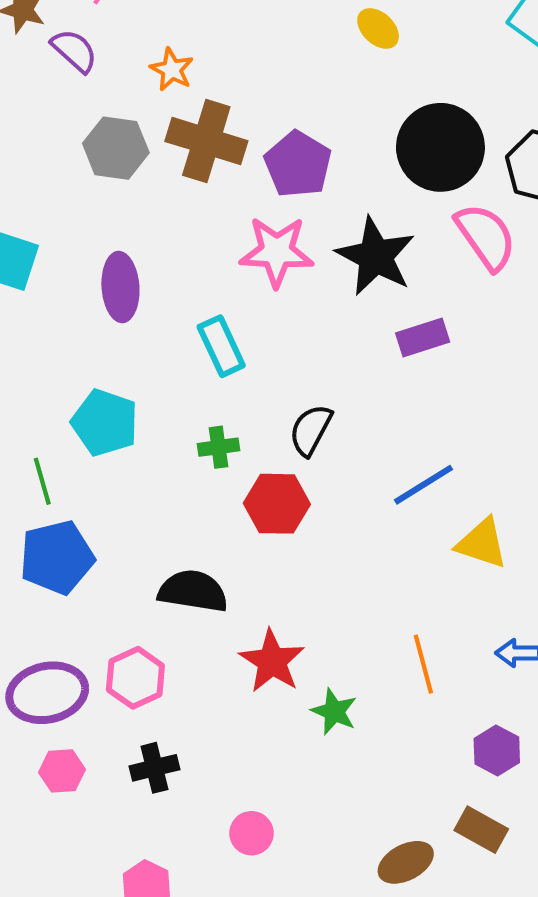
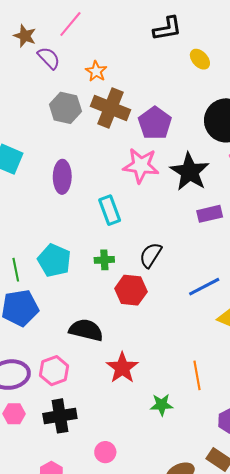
cyan pentagon: (105, 423) -> (54, 261), moved
green star: (334, 711) -> (162, 405), moved, turned -30
black cross: (155, 768) -> (60, 416), size x1.4

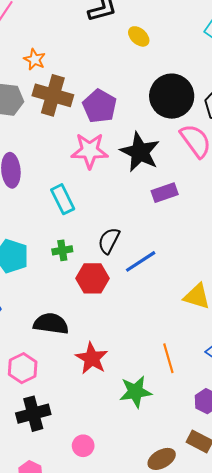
blue line: (204, 287) -> (141, 261), moved
green star: (162, 405) -> (135, 392), size x1.4

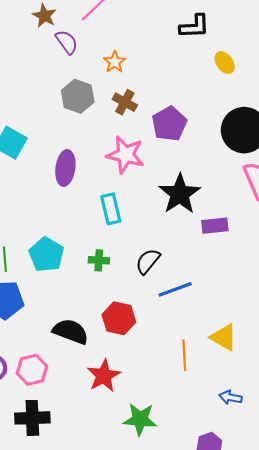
brown cross: (53, 95) -> (125, 102), size x0.6
pink star: (90, 151) -> (125, 155), moved
black star: (140, 152) -> (180, 194), moved
red hexagon: (92, 278) -> (119, 318), moved
orange line: (168, 358) -> (184, 355), moved

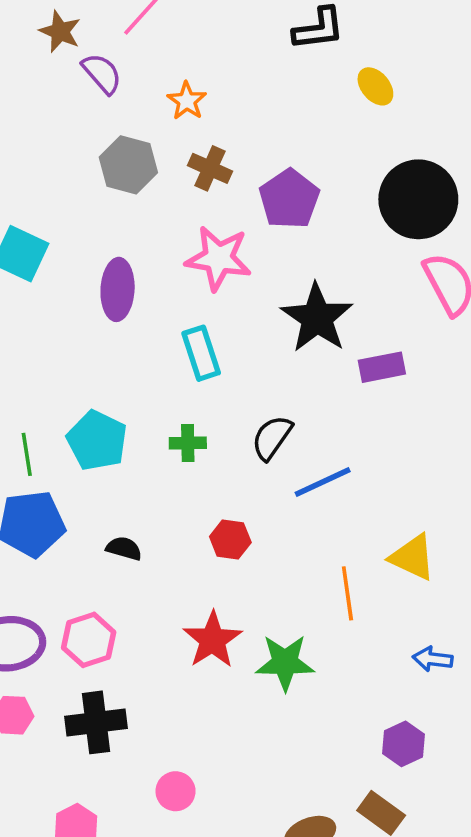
red hexagon: (119, 318) -> (230, 539), size x0.7
black semicircle: (71, 331) -> (124, 548), moved, size x0.6
green star: (140, 419) -> (285, 663), moved

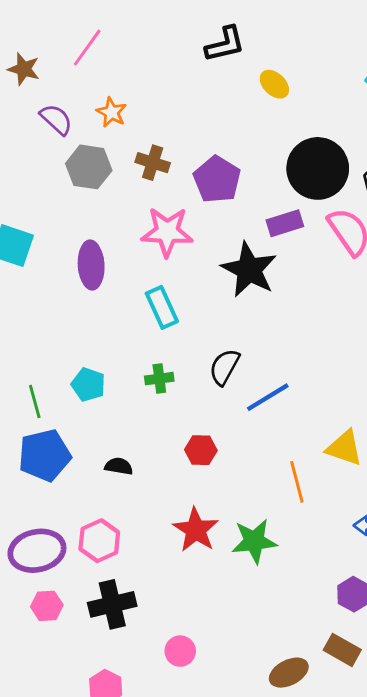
purple semicircle: (102, 73) -> (56, 119), moved
orange star: (187, 101) -> (112, 112), moved
purple rectangle: (382, 367) -> (285, 223), moved
cyan pentagon: (97, 441) -> (88, 385), size x0.7

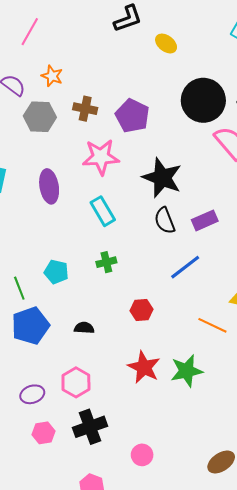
purple rectangle: (285, 223) -> (205, 220), moved
black semicircle: (224, 367) -> (165, 221), moved, turned -44
orange line: (297, 482) -> (212, 325), turned -44
purple ellipse: (37, 551) -> (32, 394), size x0.6

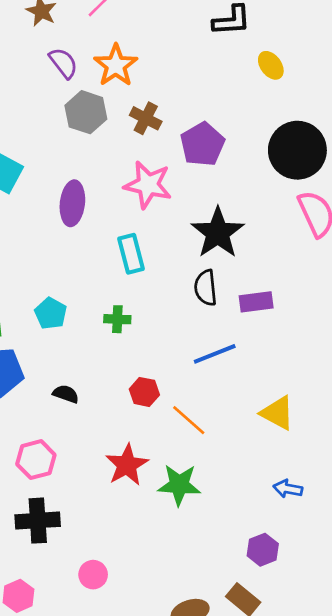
orange star: (52, 76) -> (116, 65), size x1.5
orange line: (212, 325) -> (189, 420), moved

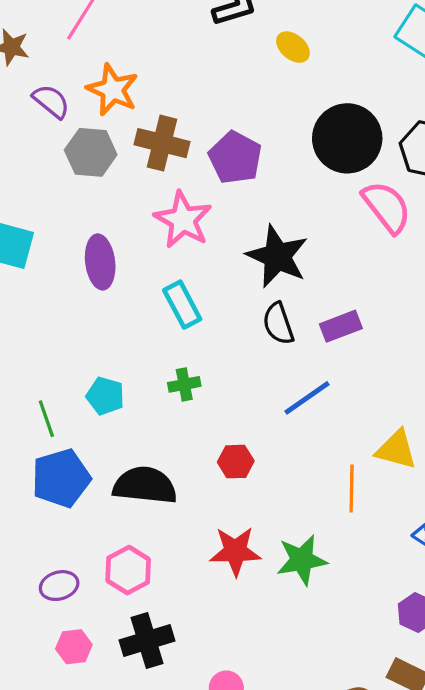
brown cross: (146, 118) -> (162, 143), size x1.4
pink star: (148, 185) -> (183, 220), turned 30
black semicircle: (66, 394) -> (145, 485), size x2.0
orange line: (189, 420) -> (352, 488), moved, turned 63
red star: (127, 465) -> (235, 551), turned -30

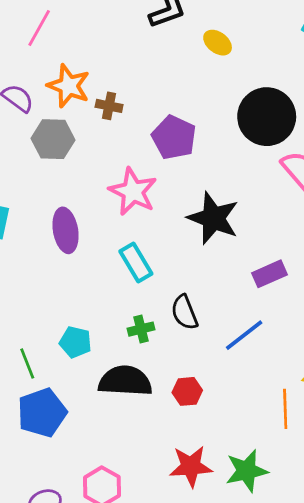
brown cross: (162, 143) -> (109, 106), moved, size x0.6
black semicircle: (278, 324) -> (184, 312), moved
black semicircle: (145, 485) -> (125, 381), moved

